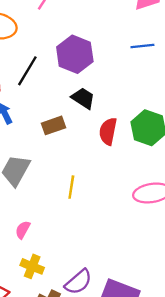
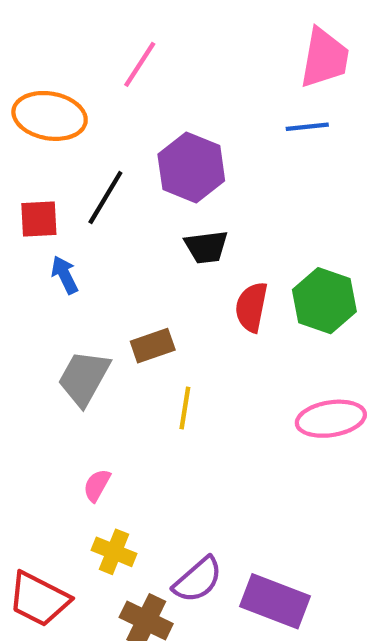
blue line: (142, 46) -> (307, 127), moved
black trapezoid: (83, 98) -> (206, 247), turned 140
brown rectangle: (54, 125) -> (153, 346), moved

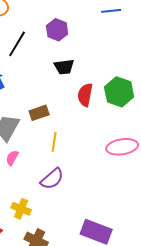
purple hexagon: (191, 167) -> (57, 30), size x0.7
pink semicircle: (97, 485) -> (12, 158), moved
purple semicircle: (198, 580) -> (52, 179), moved

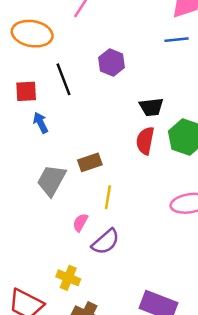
black line: (17, 44) -> (63, 79), turned -52
black trapezoid: (64, 67) -> (151, 107), moved
pink semicircle: (12, 158) -> (80, 222), moved

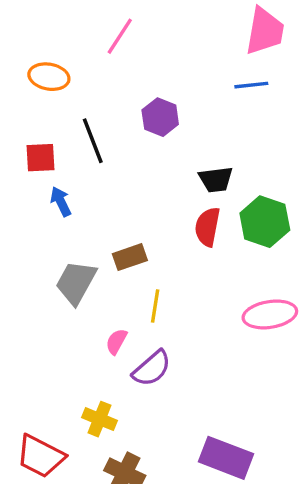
orange ellipse: (32, 34) -> (49, 77), size x0.7

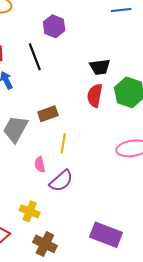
purple hexagon: (160, 117) -> (54, 26), moved
black line: (93, 141) -> (35, 57), moved
pink semicircle: (116, 341) -> (40, 165), turned -42

